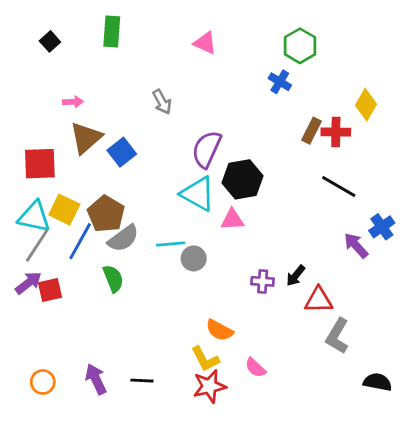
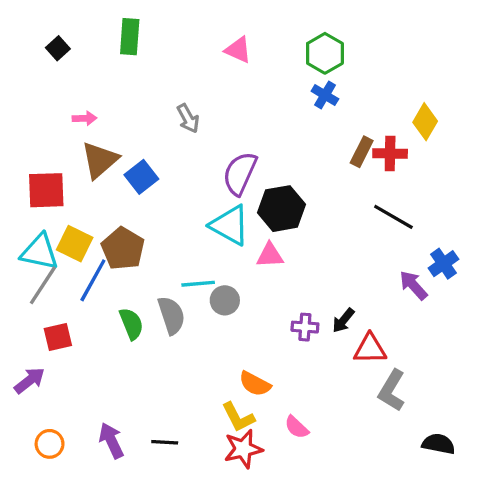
green hexagon: (300, 46) -> (325, 53), moved
gray semicircle: (123, 238) -> (171, 315), moved, turned -72
purple arrow: (28, 283) -> (30, 380), moved

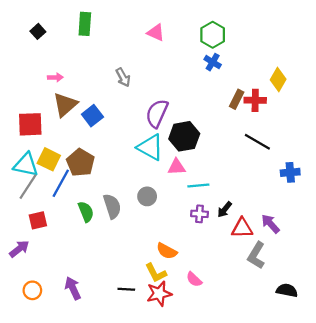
blue cross: (443, 264) -> (290, 172), turned 30
cyan line: (198, 284) -> (198, 185), moved
purple arrow: (413, 285) -> (271, 224), moved
black line: (165, 442) -> (126, 289), moved

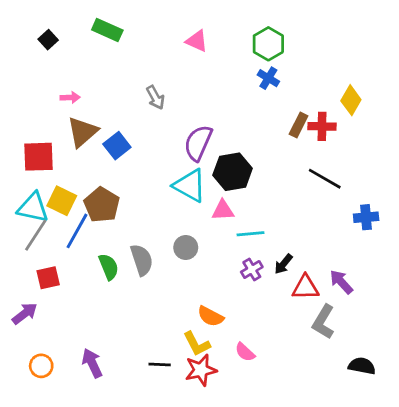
green rectangle: (85, 24) -> (107, 30), turned -70
purple cross: (200, 214) -> (252, 270), turned -35

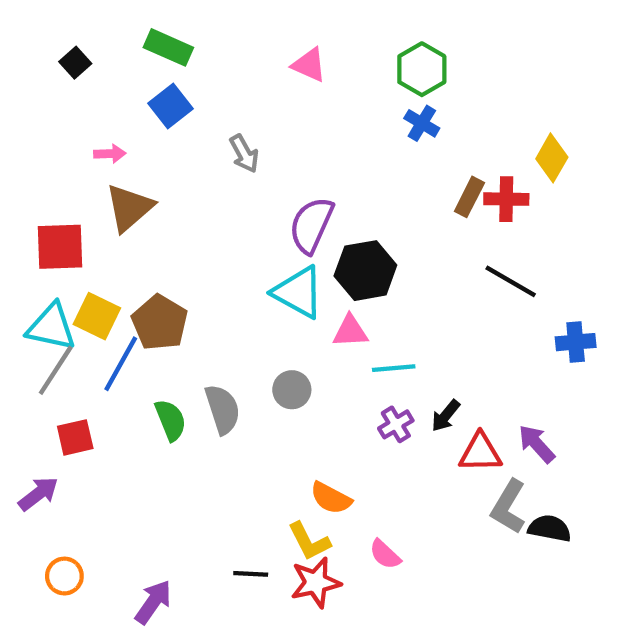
blue square: (117, 146) -> (171, 106), moved
purple arrow: (92, 363) -> (153, 602), moved, turned 60
black semicircle: (362, 366) -> (550, 528), moved

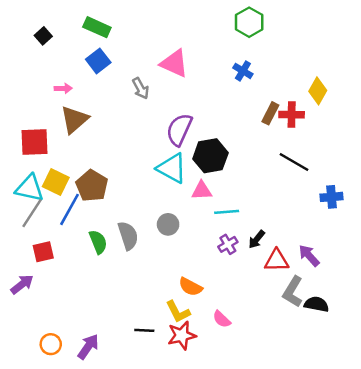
pink triangle: (309, 65) -> (174, 63), moved, size x1.4
green hexagon: (422, 69) -> (249, 22), moved
orange circle: (64, 576) -> (51, 344), moved

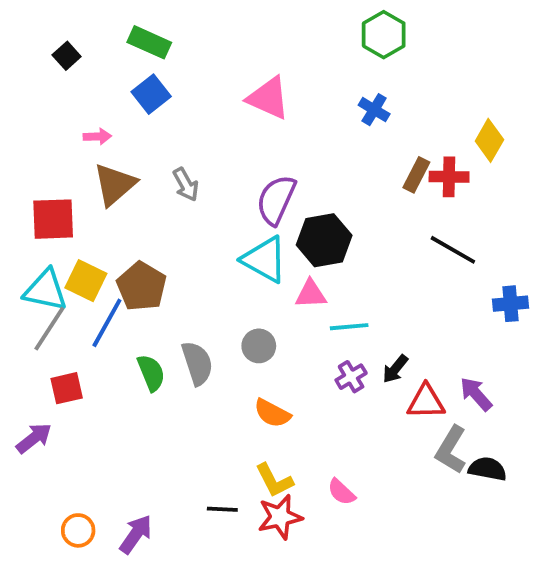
gray arrow: (141, 88) -> (186, 184), moved
orange semicircle: (190, 287) -> (272, 413), moved

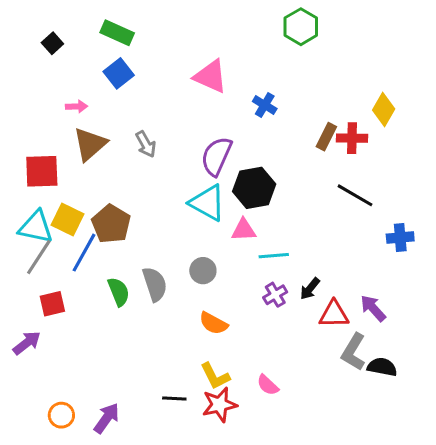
blue cross: (374, 110) -> (265, 105), moved

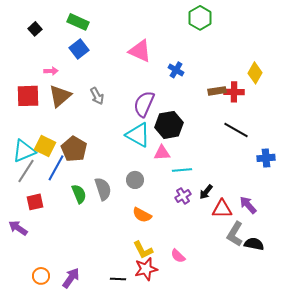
brown rectangle: (326, 137) -> (217, 91), turned 54
red square: (42, 171) -> (28, 96), moved
cyan triangle: (36, 227) -> (24, 151), turned -35
purple arrow: (27, 343) -> (18, 228), turned -108
black line: (174, 399) -> (118, 279), moved

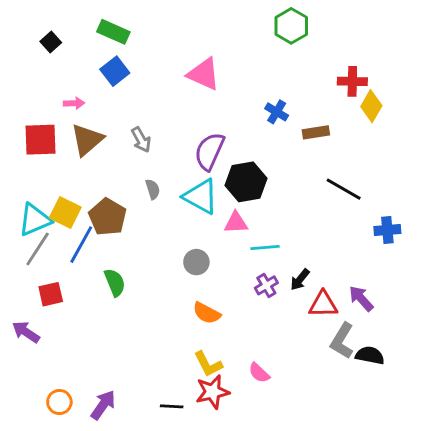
blue cross: (176, 70) -> (277, 112), moved
red cross: (234, 92) -> (352, 81), moved
gray semicircle: (103, 189) -> (153, 189), moved, size x0.6

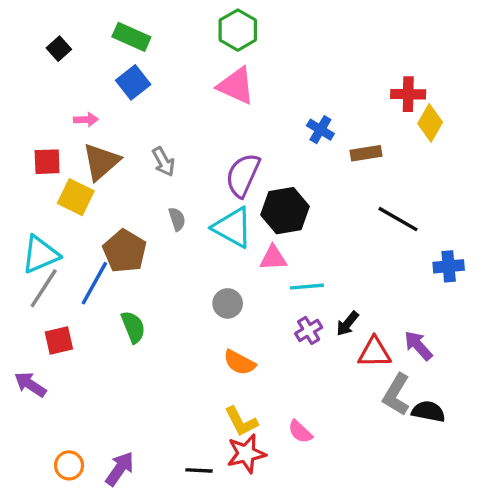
green hexagon: (291, 26) -> (238, 30), moved
red square: (40, 140) -> (47, 162), size x0.7
yellow square: (65, 213) -> (76, 197), moved

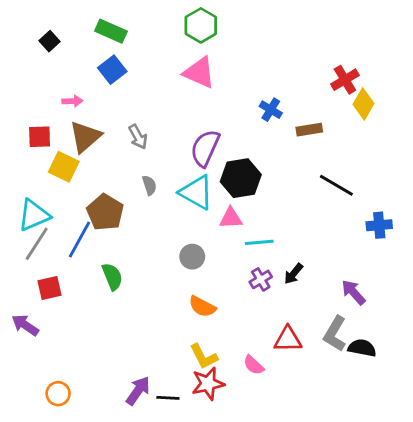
red cross: (408, 94) -> (345, 80), turned -32
red triangle: (374, 352) -> (288, 339), moved
purple arrow: (120, 469) -> (138, 391), moved

